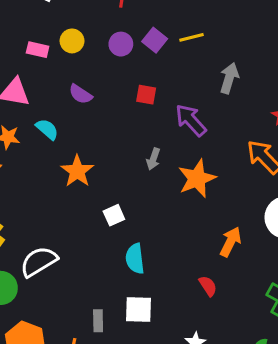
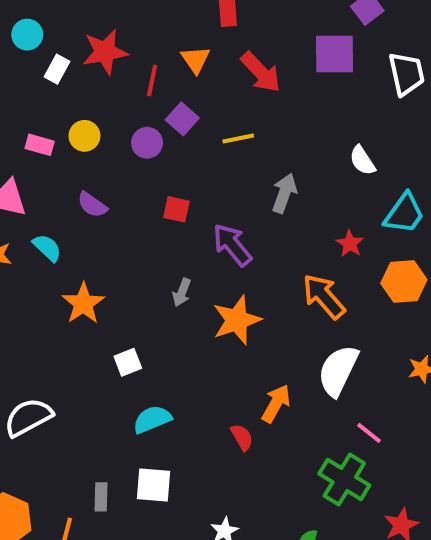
purple square: (155, 40) -> (182, 119), moved
cyan semicircle: (135, 259) -> (152, 419), turned 72
red semicircle: (208, 286) -> (242, 437), moved

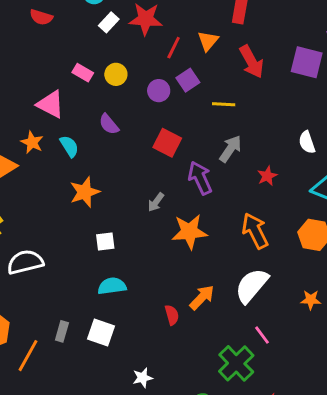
gray arrow: (284, 193) -> (230, 149), moved
red square: (176, 209) -> (167, 143), size x1.4
red star: (350, 244) -> (267, 176), moved

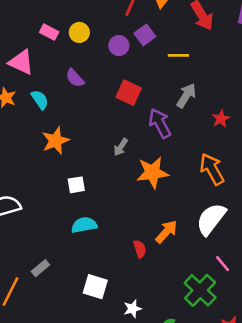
gray rectangle: (62, 331) -> (40, 268), turned 36
white square: (101, 333) -> (95, 287), moved
white star: (143, 378) -> (133, 309), moved

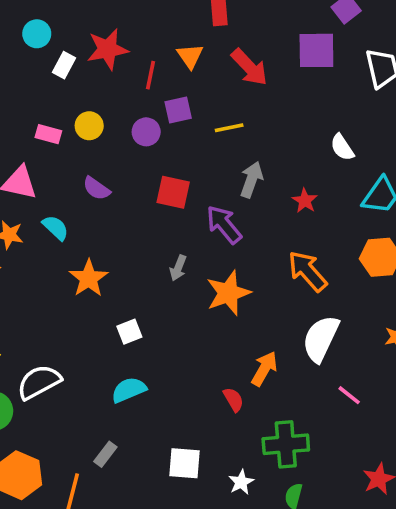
purple square: (145, 35) -> (178, 110), turned 36
cyan semicircle: (84, 225) -> (129, 390), moved
green cross: (200, 290) -> (286, 444), moved, turned -36

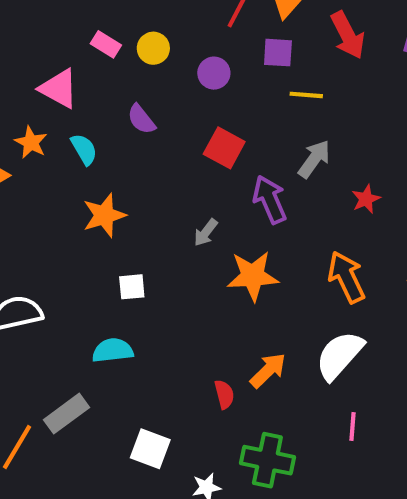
purple square: (178, 110) -> (278, 53), moved
pink line: (349, 395) -> (353, 426), turned 40
gray rectangle: (105, 454) -> (66, 414), size x1.5

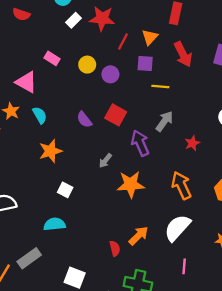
yellow circle: (153, 48) -> (87, 65), moved
purple semicircle: (141, 119) -> (84, 120), moved
white square: (132, 287) -> (65, 190), turned 32

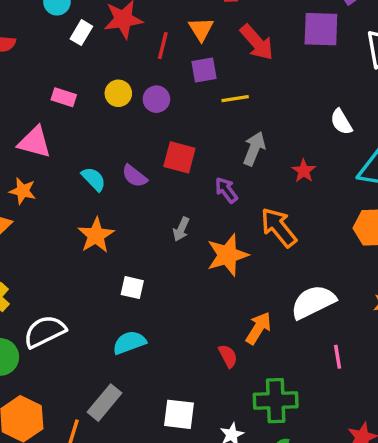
cyan semicircle: (40, 115) -> (94, 179), moved
purple arrow: (140, 143) -> (226, 190), size x0.7
orange arrow: (181, 185) -> (279, 227), moved
white semicircle: (177, 228) -> (313, 302), turned 36

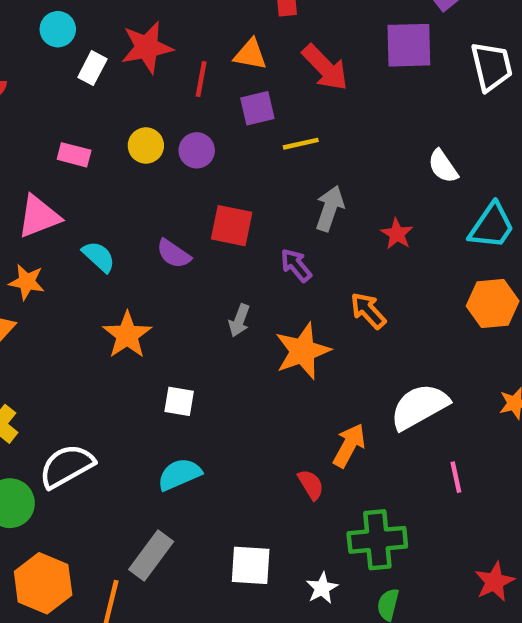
orange triangle: (201, 29) -> (250, 54), turned -44
pink triangle: (34, 142) -> (39, 216), turned -33
cyan semicircle: (94, 179) -> (99, 257), moved
orange arrow: (279, 227) -> (368, 311), size x0.7

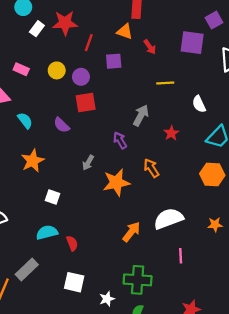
orange triangle: (250, 54) -> (125, 32), moved
red arrow: (325, 67) -> (150, 47), size x0.6
yellow line: (301, 144) -> (165, 83), moved
red square: (232, 226) -> (86, 103), moved, turned -30
red semicircle: (311, 485) -> (72, 243), moved

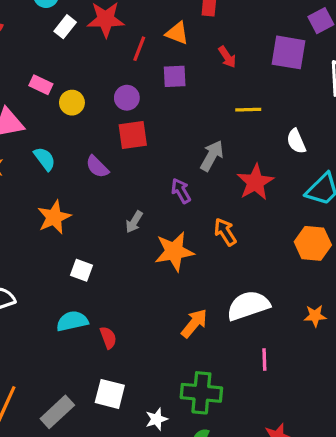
orange triangle: (125, 32) -> (177, 33), moved
yellow circle: (57, 70) -> (72, 103), moved
red star: (171, 133) -> (255, 182), size x1.6
gray rectangle: (27, 270) -> (57, 412), moved

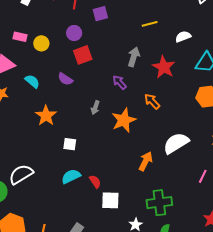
white semicircle: (296, 141) -> (183, 37), turned 105
pink line: (264, 359) -> (203, 176), moved, turned 40
white square: (110, 394) -> (110, 200), moved

